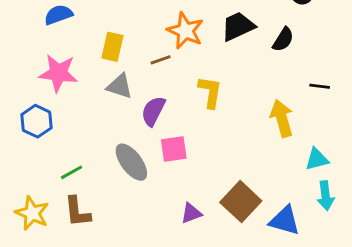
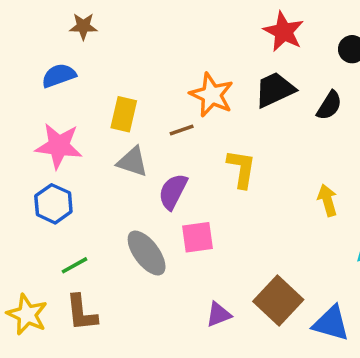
yellow arrow: (282, 118) -> (328, 200), size x0.7
blue hexagon: (36, 121) -> (53, 204), moved

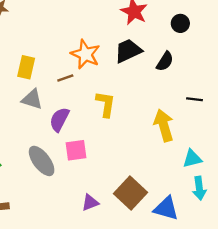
yellow arrow: (328, 200) -> (164, 125), size x1.5

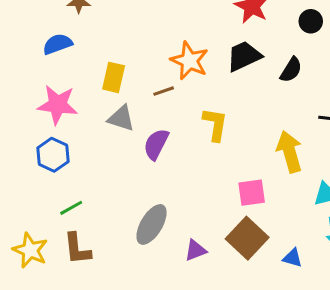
pink square: (76, 150) -> (252, 193), moved
gray ellipse: (42, 161) -> (152, 224), moved, turned 68
blue triangle: (166, 208) -> (293, 258), size x0.6

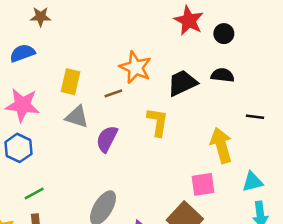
black circle: (311, 21) -> (224, 34), moved
black trapezoid: (244, 56) -> (182, 83), moved
black semicircle: (291, 70) -> (223, 75), turned -115
pink square: (252, 193) -> (203, 184), moved

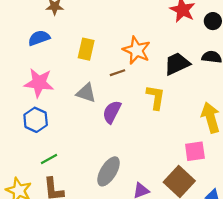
yellow rectangle: (70, 82) -> (86, 49), moved

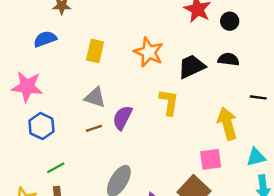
brown line: (117, 73) -> (94, 128), moved
pink star: (39, 83) -> (27, 87), moved

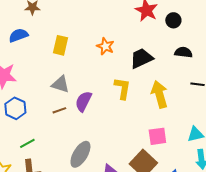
orange star: (149, 52) -> (105, 46), size x0.7
black semicircle: (228, 59) -> (183, 52), moved
yellow arrow: (227, 124) -> (159, 94), moved

